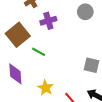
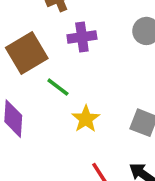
yellow star: (46, 88) -> (86, 119), moved

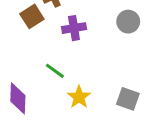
brown square: (27, 53) -> (32, 16), moved, size x0.7

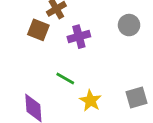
brown square: (32, 16) -> (38, 30), turned -30
gray square: (128, 99) -> (136, 98), turned -30

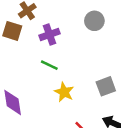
green line: (65, 78) -> (49, 65), moved

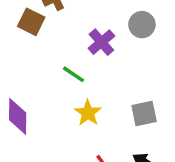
purple cross: (50, 34) -> (101, 42), moved, turned -30

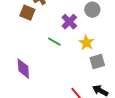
yellow star: (88, 113) -> (86, 43), moved

